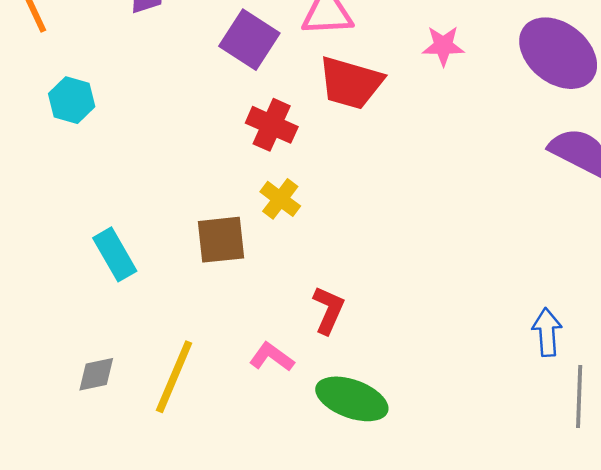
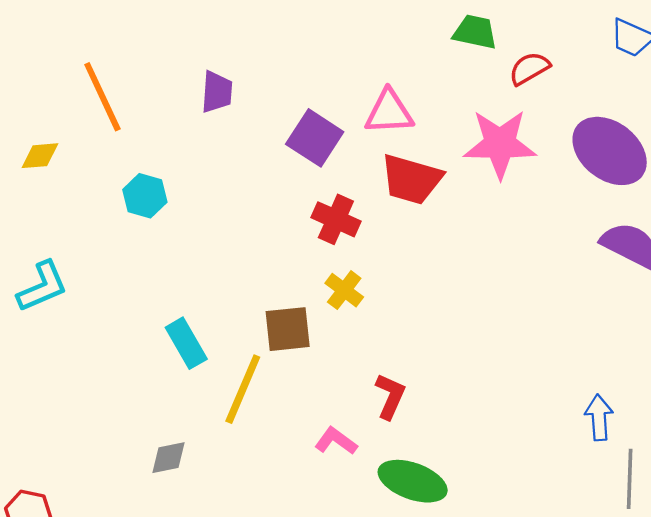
pink star: (443, 46) -> (500, 144), size x1.8
yellow line: (174, 377) -> (243, 389), moved

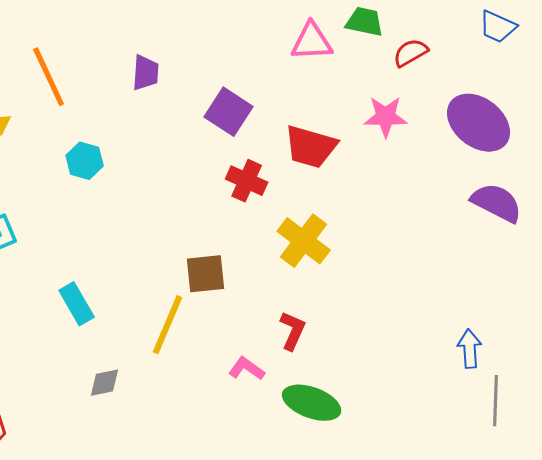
pink triangle: (389, 112) -> (312, 42), moved
pink star: (500, 144) -> (386, 117), size x0.7
yellow cross: (344, 290) -> (304, 241), moved, size x1.6
cyan rectangle: (186, 343) -> (77, 304), moved

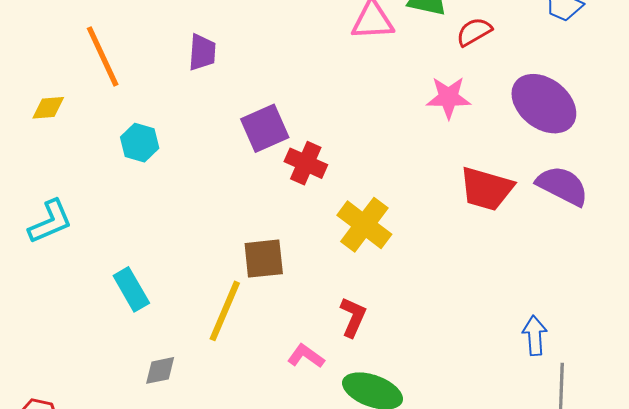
purple square: (229, 112) -> (265, 128), moved, turned 33
red trapezoid: (311, 147) -> (486, 189), moved

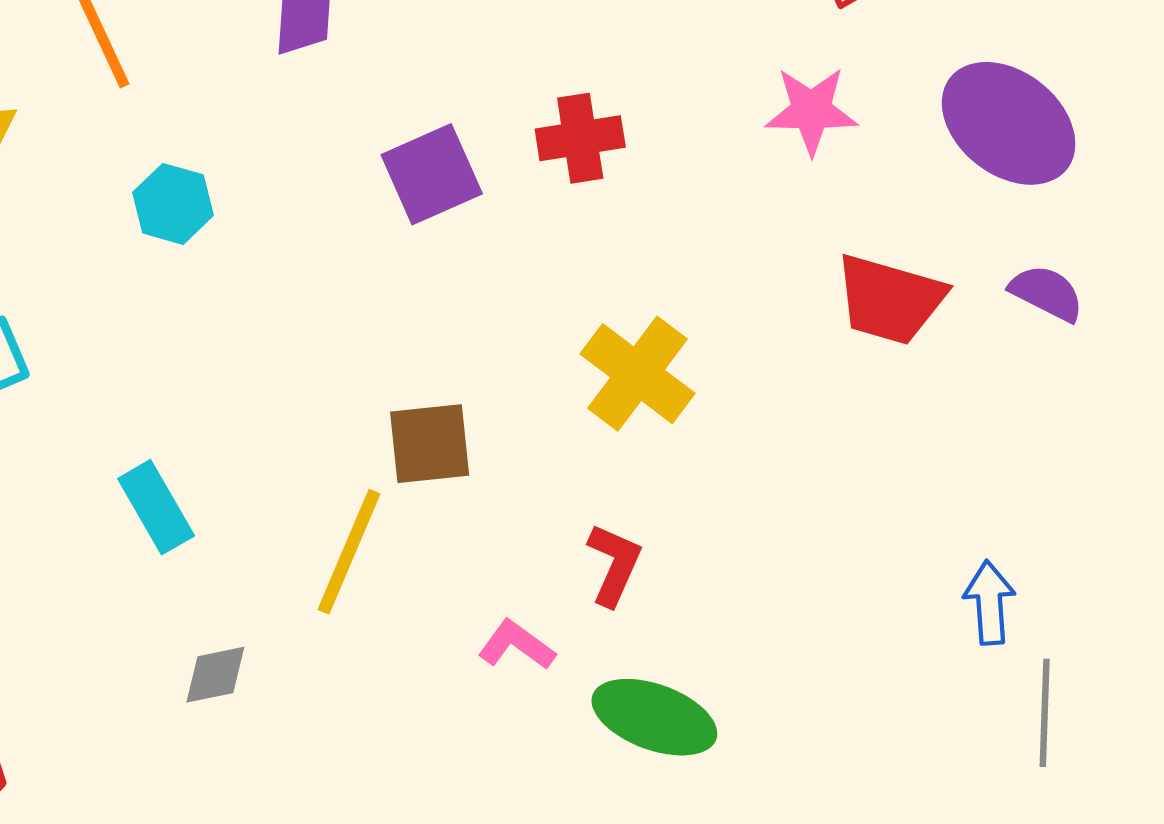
red cross: (306, 163) -> (580, 138), moved, turned -33
purple semicircle: (562, 186) -> (1047, 293), size x0.7

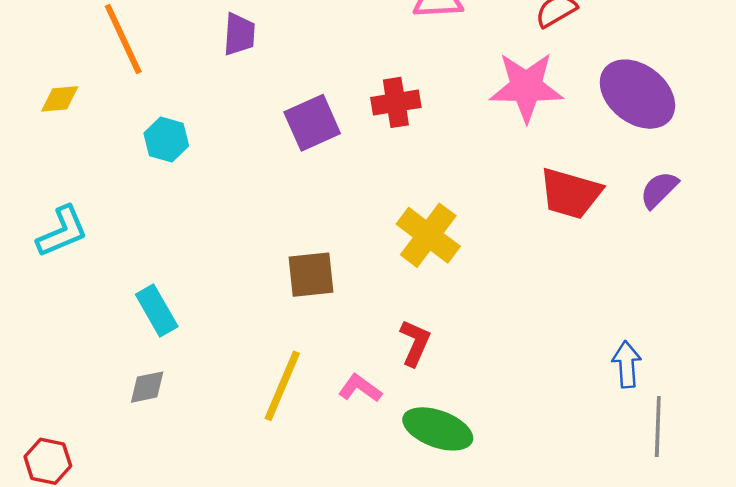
pink star: (811, 111) -> (526, 87), size x1.4
purple semicircle: (1047, 293) -> (659, 190), turned -72
yellow line: (349, 552) -> (282, 386), moved
gray diamond: (215, 675) -> (147, 387), moved

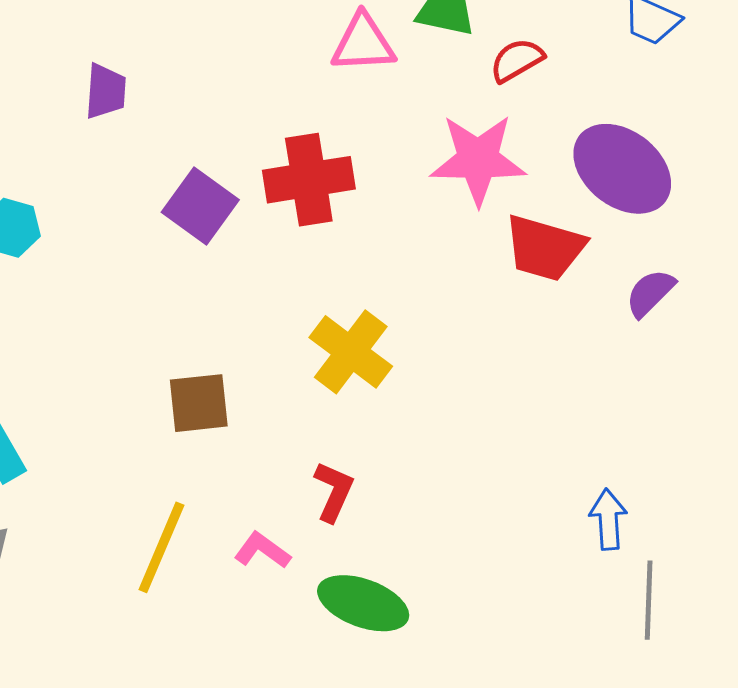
red cross: (396, 102) -> (309, 180), size x1.4
purple square: (312, 123) -> (200, 206), turned -30
red trapezoid: (570, 193) -> (545, 248), moved

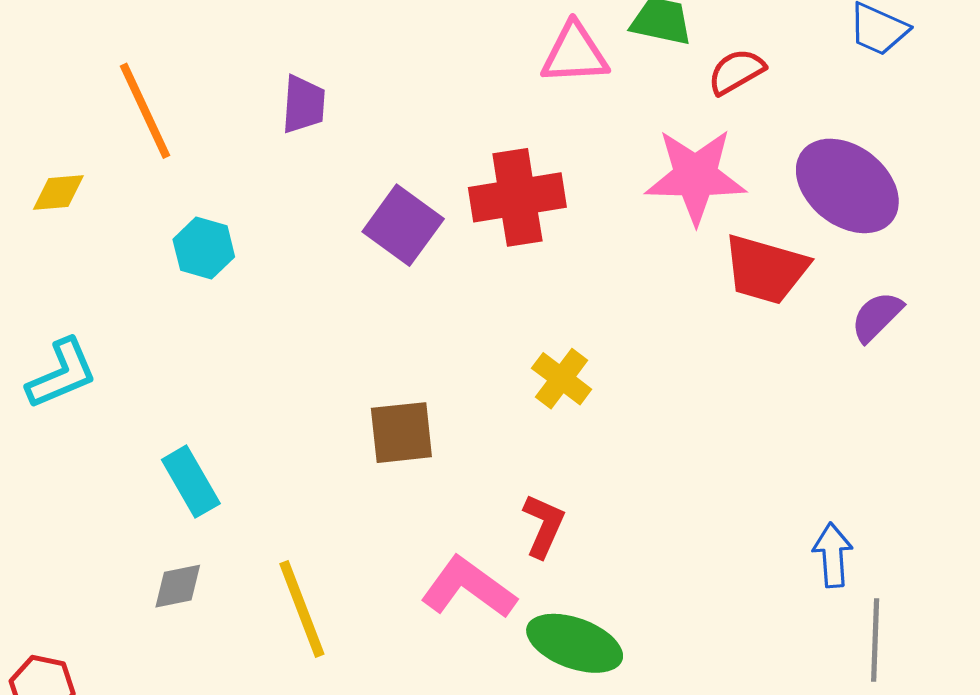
yellow cross: (351, 352) -> (562, 379), size x0.7
yellow line: (161, 547) -> (302, 609), moved, turned -44
pink L-shape: (262, 550) -> (468, 588), size x1.6

